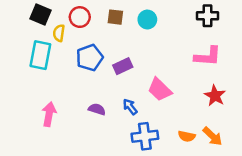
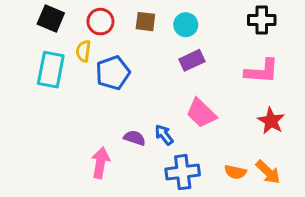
yellow semicircle: (59, 33) -> (83, 51), moved
purple rectangle: (123, 66) -> (192, 60), moved
purple semicircle: (97, 109) -> (135, 138), moved
pink arrow: (49, 114) -> (100, 163), moved

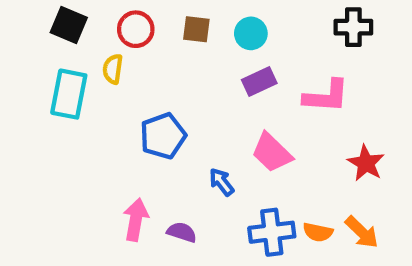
pink L-shape: (262, 71) -> (326, 96), moved
blue pentagon: (113, 73) -> (163, 136), moved
purple semicircle: (135, 138) -> (182, 232), moved
blue cross: (183, 172) -> (272, 232), moved

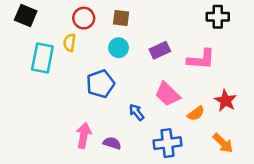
black square: (69, 25) -> (26, 15), moved
cyan circle: (251, 33) -> (119, 48), moved
orange semicircle: (318, 232) -> (196, 113), moved, turned -48

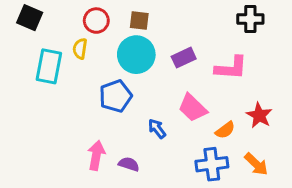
cyan circle: (119, 48) -> (136, 55), size x1.6
blue cross: (168, 143) -> (212, 164), moved

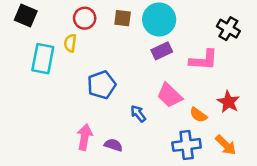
black cross: (250, 19) -> (228, 29), moved, turned 30
cyan circle: (136, 55) -> (159, 19), moved
orange semicircle: (225, 130) -> (198, 115), turned 72

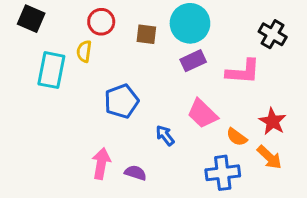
brown square: (123, 18) -> (146, 34), moved
orange arrow: (226, 145) -> (269, 157), moved

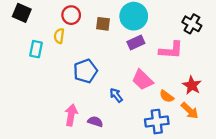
cyan rectangle: (51, 70) -> (36, 49), size x0.7

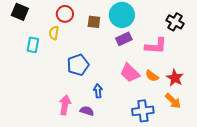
blue arrow: (116, 95) -> (98, 91), moved, turned 32
orange semicircle: (167, 96) -> (152, 76), moved

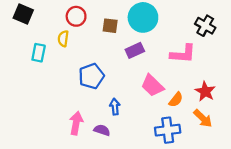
purple rectangle: (124, 39) -> (135, 50), moved
orange semicircle: (152, 76) -> (176, 100), moved, turned -88

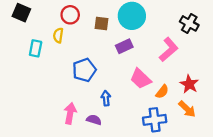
pink L-shape: (183, 54) -> (169, 49), turned -45

